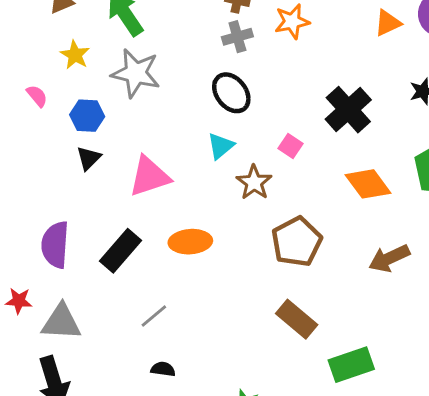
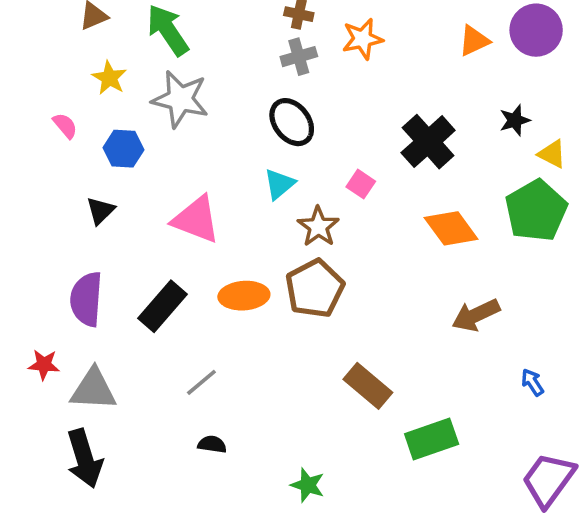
black triangle: (89, 158) -> (101, 211), moved
pink triangle: (149, 176) -> (196, 219), turned 39
brown pentagon: (297, 242) -> (315, 289), moved

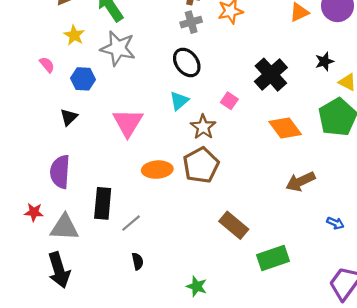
pink triangle: (196, 219) -> (128, 123), turned 40
black rectangle: (162, 306) -> (103, 203), moved, turned -36
blue arrow: (532, 382) -> (335, 223), turned 147
black semicircle: (212, 444) -> (138, 261), turned 70

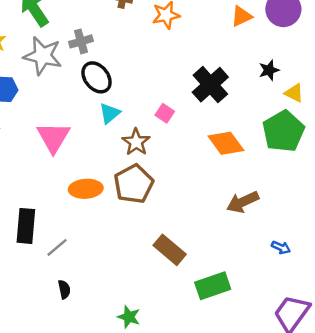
gray cross: (191, 22) -> (81, 41), moved
black ellipse: (187, 62) -> (97, 77), moved

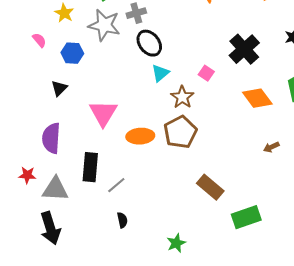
pink triangle: (53, 137) -> (103, 113), moved
brown arrow: (243, 202) -> (271, 147), size x0.6
green star: (129, 317) -> (176, 243), turned 30

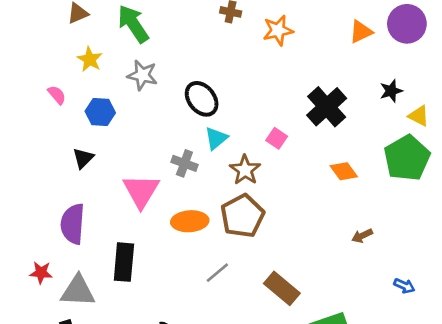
gray cross: (136, 13) -> (184, 163), moved, turned 36
gray star: (104, 25) -> (142, 75), size x0.7
orange diamond: (257, 98) -> (344, 171), size x0.7
gray line: (116, 185) -> (217, 273), moved

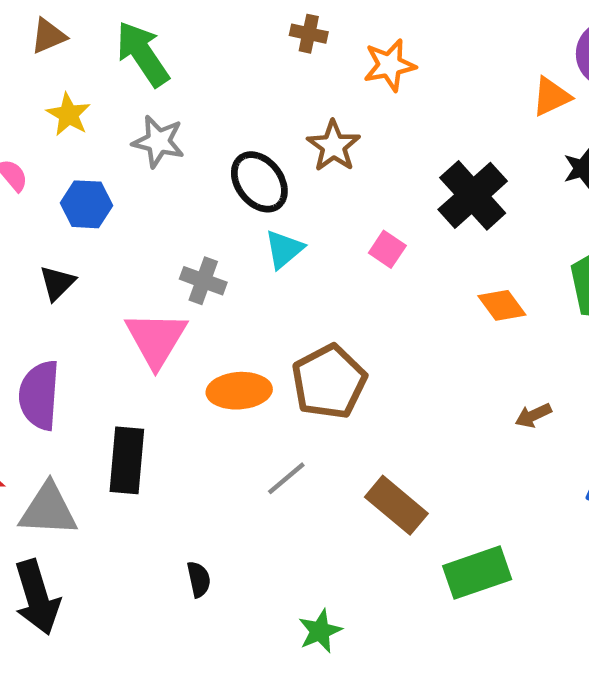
orange triangle: (361, 32) -> (551, 97), moved
gray cross: (184, 163) -> (203, 281), moved
brown star: (245, 170) -> (333, 146), moved

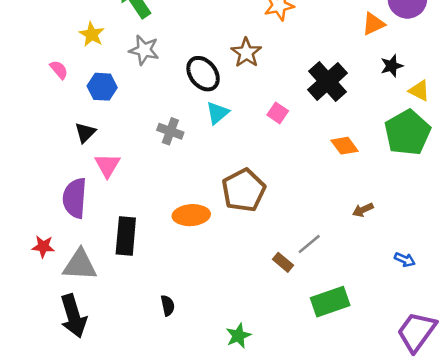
pink triangle: (156, 339) -> (107, 165), moved, size x0.7
orange ellipse: (239, 391) -> (191, 215), moved
gray line: (286, 478) -> (309, 244), moved
brown rectangle: (396, 505) -> (283, 262), size x0.6

